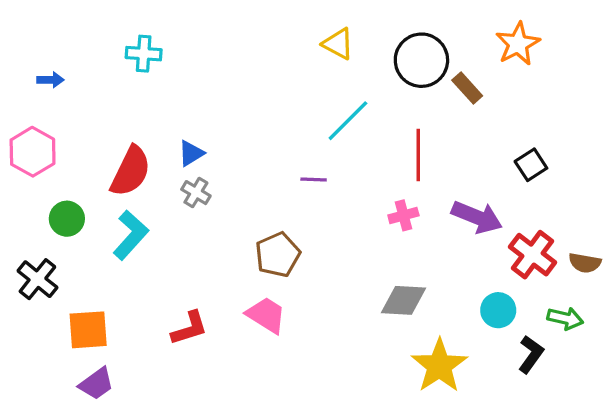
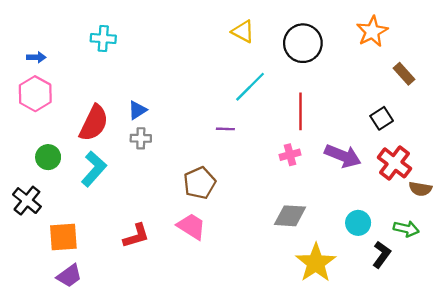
brown rectangle: (467, 88) -> (404, 74), moved
pink hexagon: (33, 152) -> (35, 94), moved
gray cross: (196, 193) -> (141, 138), turned -30
red cross: (533, 255) -> (394, 163), moved

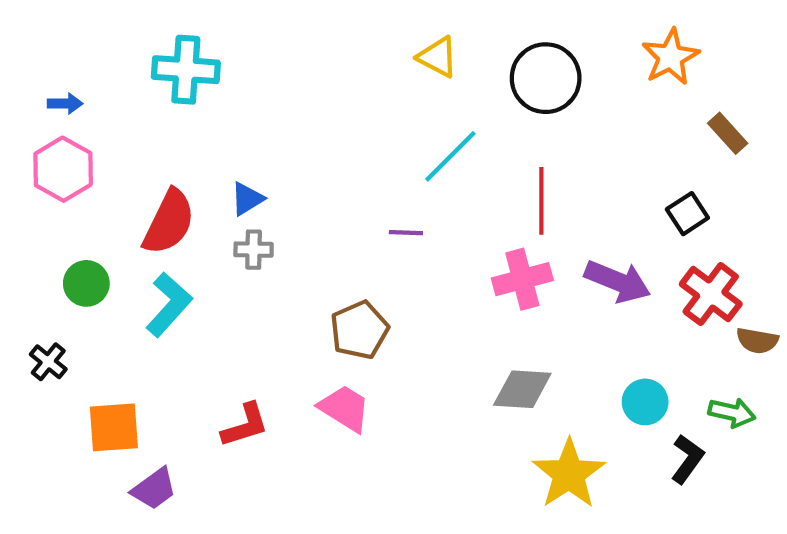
cyan cross: (103, 39) -> (186, 70), size x1.4
pink cross: (290, 155) -> (522, 279), size x1.5
black cross: (27, 201) -> (48, 362), size x0.7
purple trapezoid: (69, 276) -> (154, 489), moved

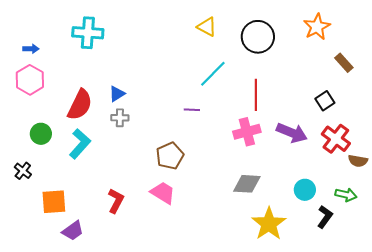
red L-shape: (245, 425) -> (116, 201), turned -45

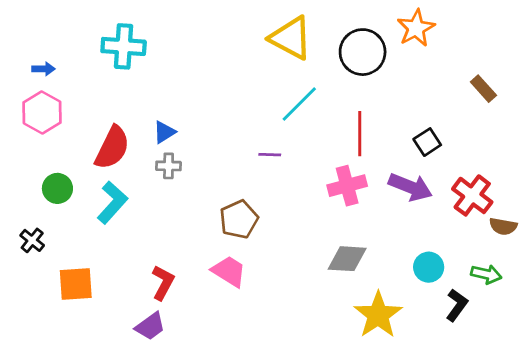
yellow triangle: (207, 27) -> (291, 38), size x1.6
orange star: (317, 27) -> (416, 28), moved
black square: (325, 101) -> (427, 142), moved
purple trapezoid: (73, 231) -> (150, 326), moved

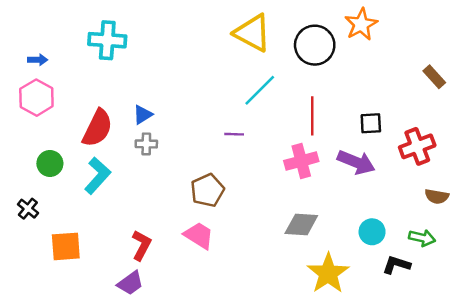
brown rectangle: (483, 89) -> (434, 77), moved
black square: (427, 142) -> (371, 123), turned 30
red cross: (472, 195) -> (417, 146), moved, turned 32
black L-shape: (457, 305) -> (396, 265), turned -108

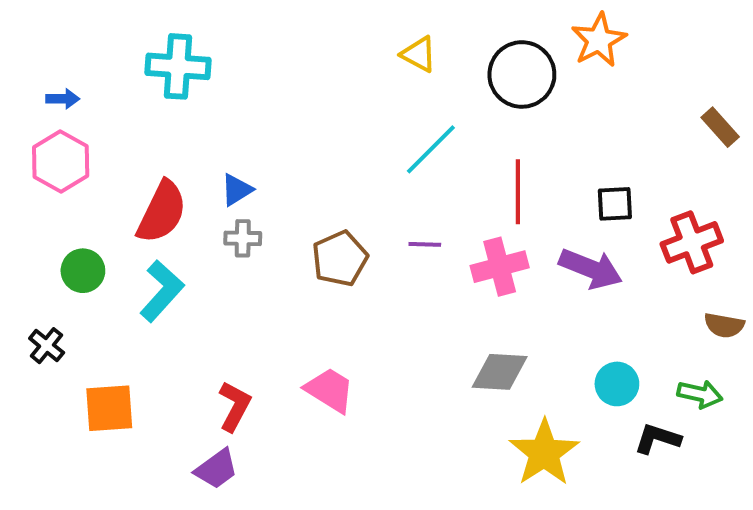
yellow triangle: (252, 33) -> (419, 54), size x0.6
purple line: (234, 134) -> (425, 244), moved
brown pentagon: (207, 190) -> (340, 259), moved

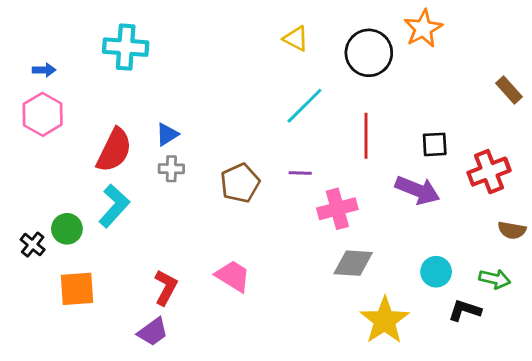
pink cross: (500, 267) -> (337, 209), moved
green circle: (83, 271) -> (67, 229), moved

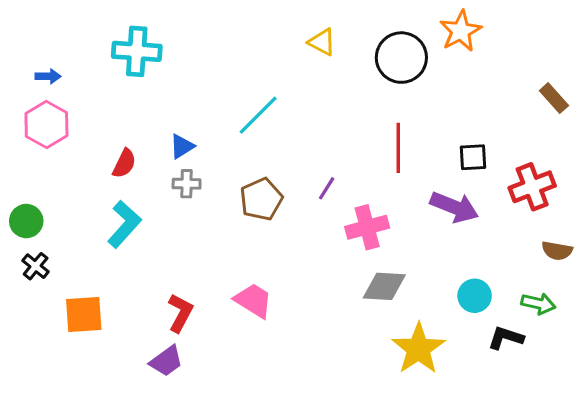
cyan line: (304, 106) -> (258, 115), moved
red semicircle: (114, 150) -> (124, 163), size x0.6
purple line: (300, 173) -> (327, 188), turned -60
green circle: (67, 229) -> (26, 221), moved

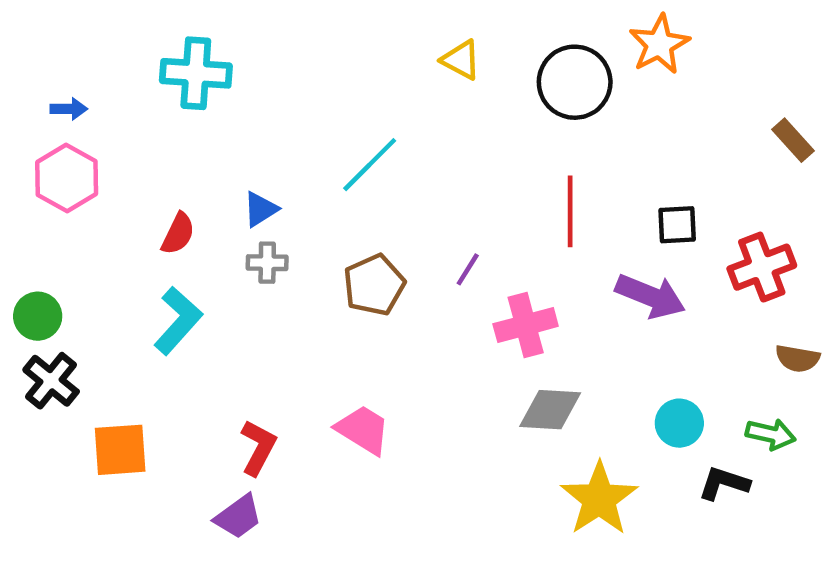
black cross: (36, 266) -> (51, 381), size x1.4

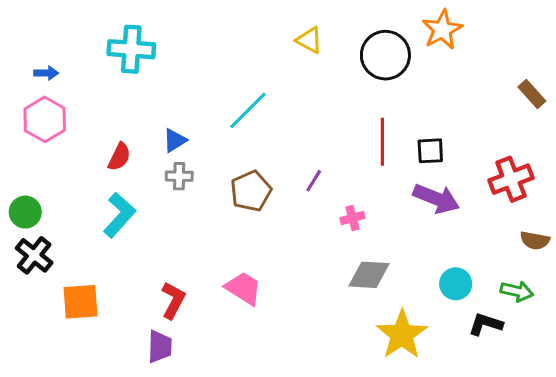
black square: (677, 225) -> (430, 151), moved
pink cross: (526, 325) -> (353, 218), size x0.6
purple trapezoid: (238, 517) -> (160, 347), turned -52

